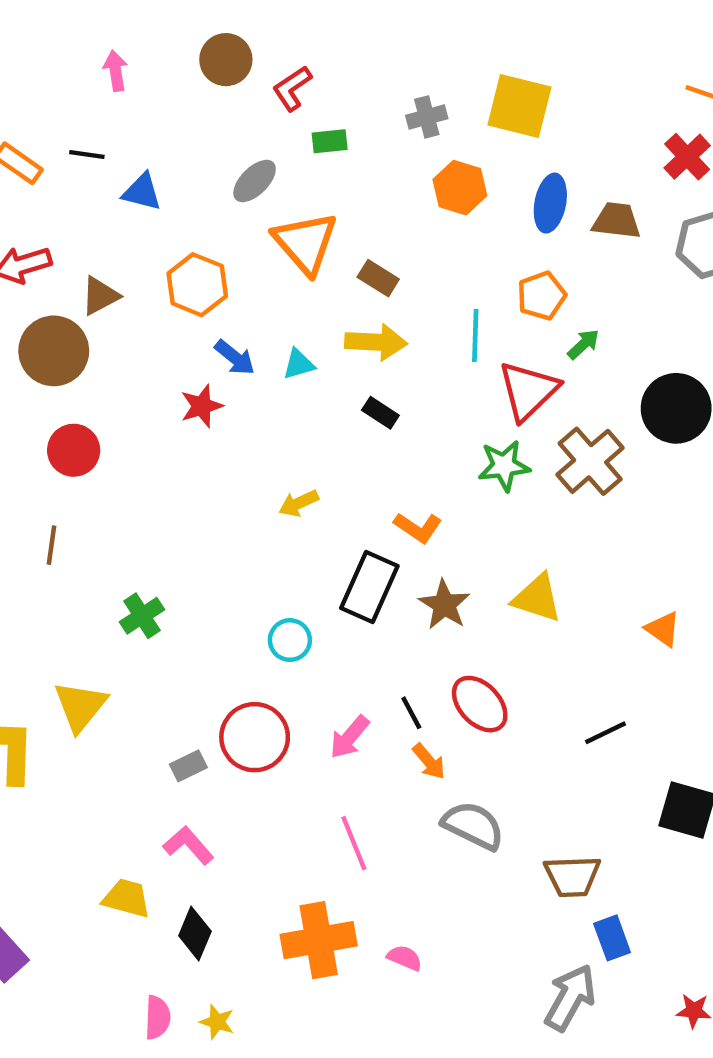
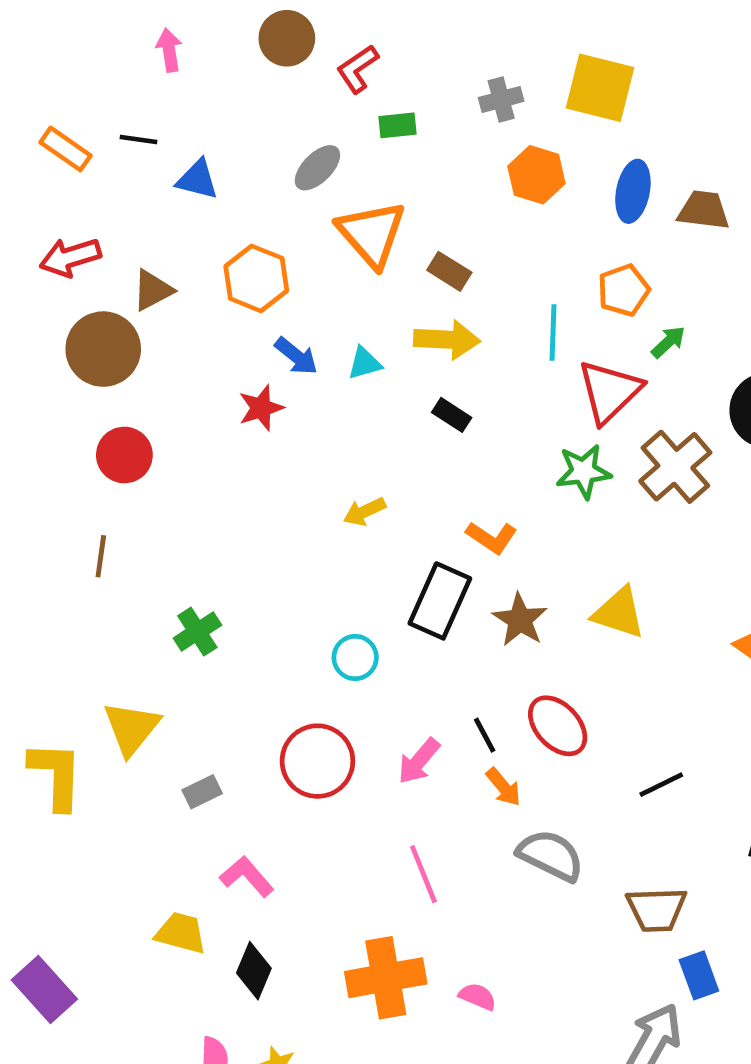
black line: (605, 733) -> (661, 785), moved
gray rectangle: (188, 766) -> (202, 792), moved

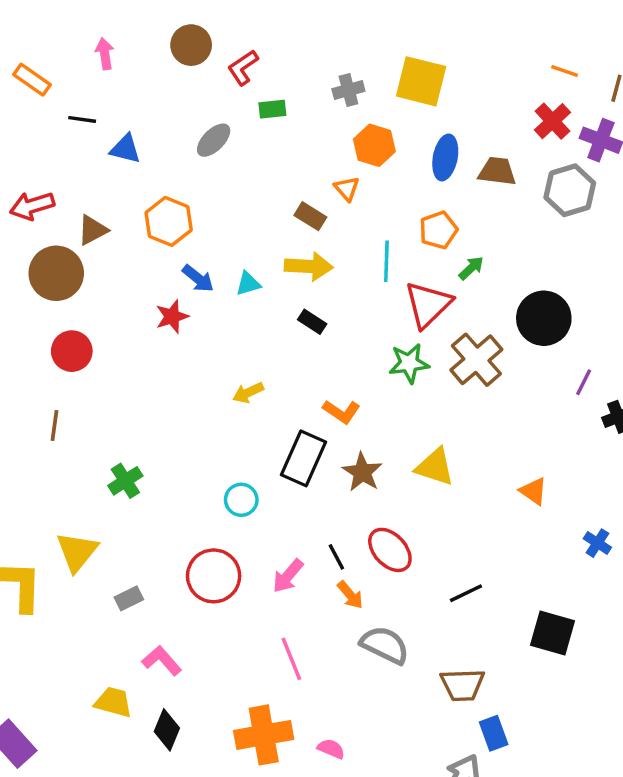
orange rectangle: (66, 149) -> (32, 80), moved
orange triangle: (372, 234) -> (347, 189), moved, size x0.5

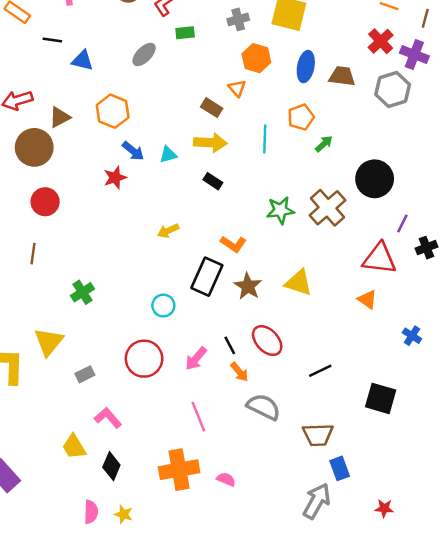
red triangle: (428, 304) -> (379, 258), moved, turned 51
yellow trapezoid: (113, 702) -> (74, 447), turned -136

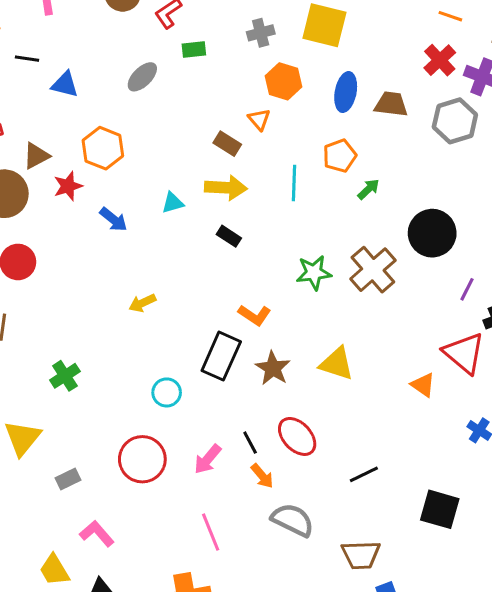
blue arrow: (133, 151) -> (114, 219), moved
red star: (115, 178) -> (68, 186), moved
yellow arrow: (168, 231) -> (142, 303), moved
red triangle: (379, 258) -> (464, 353), moved, turned 33

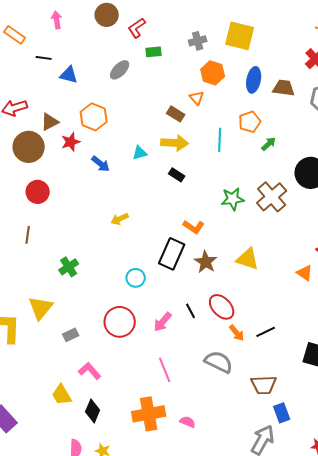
orange arrow: (262, 476) -> (237, 333), moved

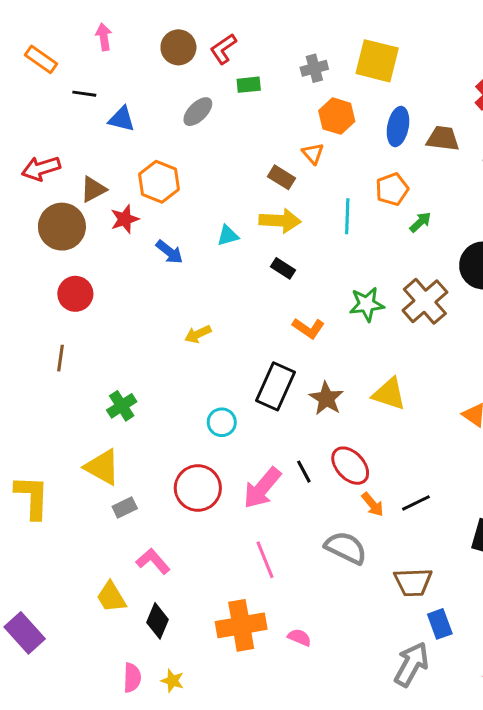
brown circle: (107, 15) -> (178, 47), moved
orange L-shape: (194, 227) -> (308, 328), moved
yellow triangle: (41, 308) -> (102, 467), moved, turned -40
pink arrow: (163, 322) -> (262, 488), size x1.4

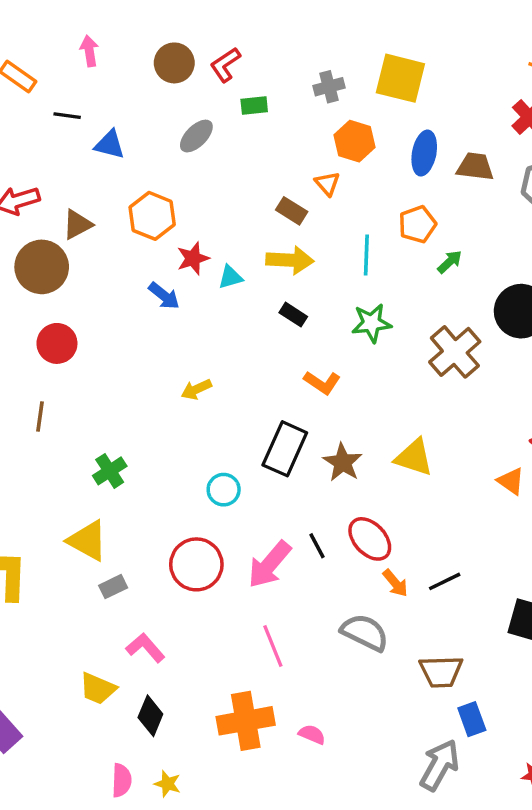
red star: (125, 219) -> (193, 258), moved
green star: (367, 304) -> (371, 323), moved
yellow trapezoid: (111, 597) -> (98, 689), turned -36

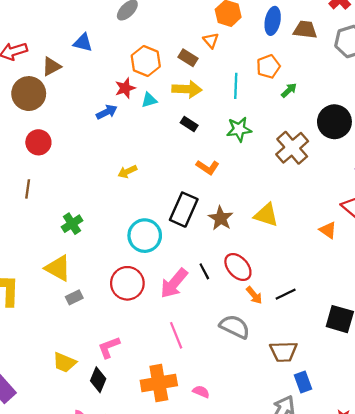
blue triangle: (110, 145) -> (83, 43), moved
orange hexagon: (152, 216) -> (146, 61), moved
blue arrow: (164, 296) -> (107, 112), turned -66
cyan circle: (224, 490) -> (145, 236), size x1.6
pink L-shape: (145, 648) -> (109, 347), moved, turned -70

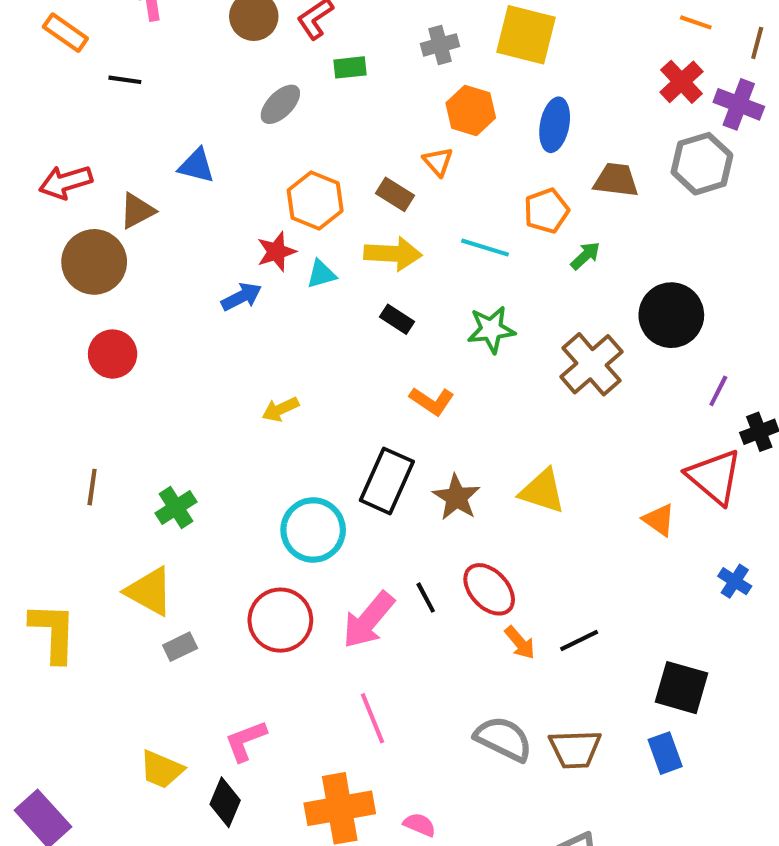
brown trapezoid: (305, 30) -> (616, 180), moved
cyan line: (236, 86) -> (485, 248), turned -75
brown line: (28, 189) -> (92, 487), moved
gray semicircle: (235, 327) -> (503, 739), moved
blue rectangle: (303, 382) -> (665, 753), moved

